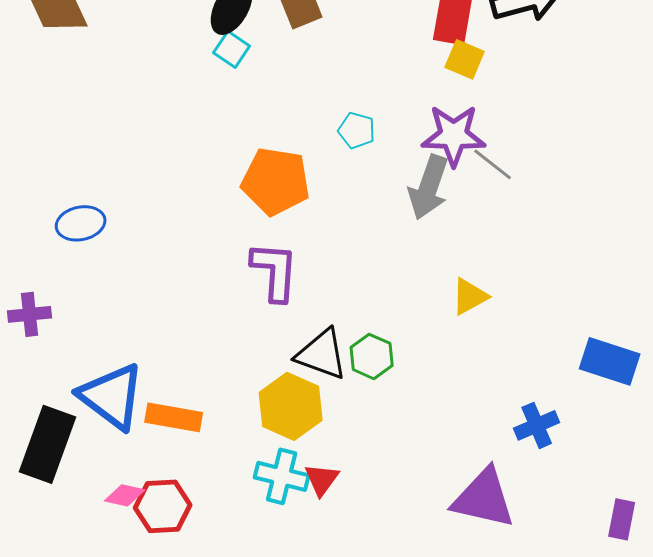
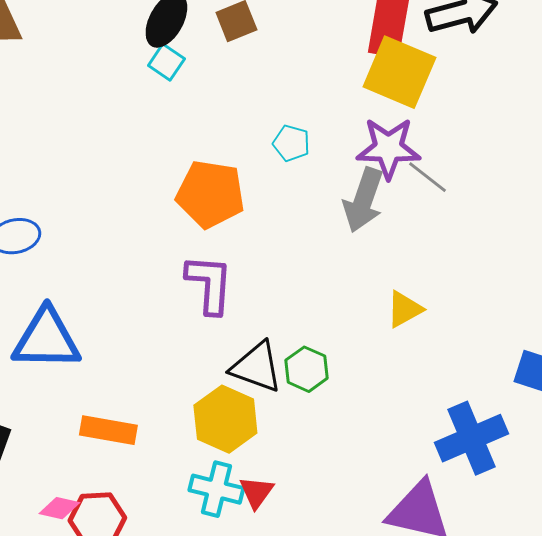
yellow square: (465, 59) -> (399, 72), size x1.8
blue triangle: (112, 396) -> (46, 339), moved, turned -36
blue cross: (537, 425) -> (471, 438), size x1.6

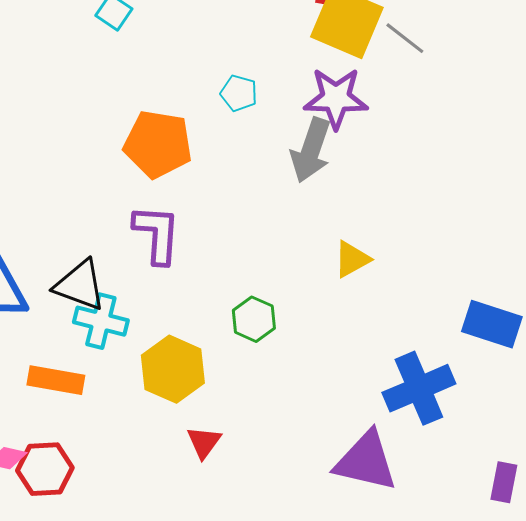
gray line: (427, 177) -> (405, 38), moved
black triangle: (256, 367) -> (80, 285), moved
cyan cross: (216, 489) -> (101, 321), moved

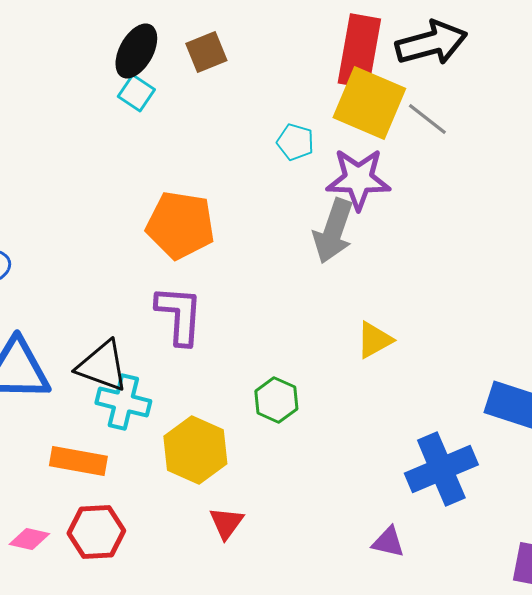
cyan pentagon: (239, 93) -> (295, 142), moved
purple triangle: (366, 461) -> (388, 542), size x0.5
red hexagon: (45, 469) -> (96, 532), moved

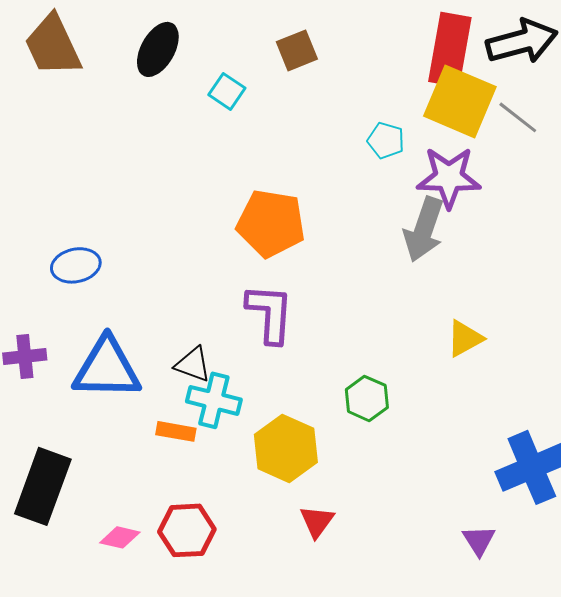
black ellipse: (136, 51) -> (158, 49), moved
black triangle: (102, 366) -> (193, 364), size x0.7
orange rectangle: (78, 461) -> (176, 431), moved, size x0.7
purple triangle: (388, 542) -> (479, 540), turned 45

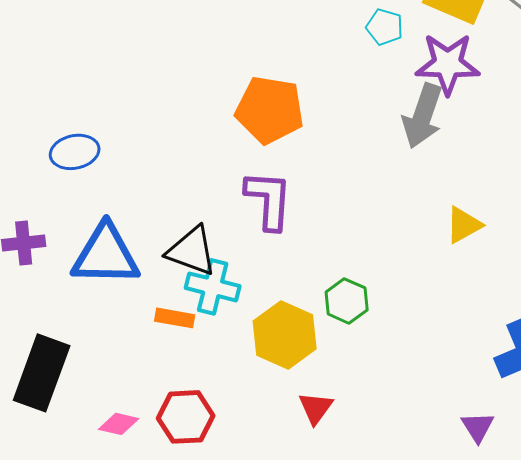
black triangle: (193, 364) -> (192, 251), size x1.4
green hexagon: (367, 398) -> (347, 301), moved

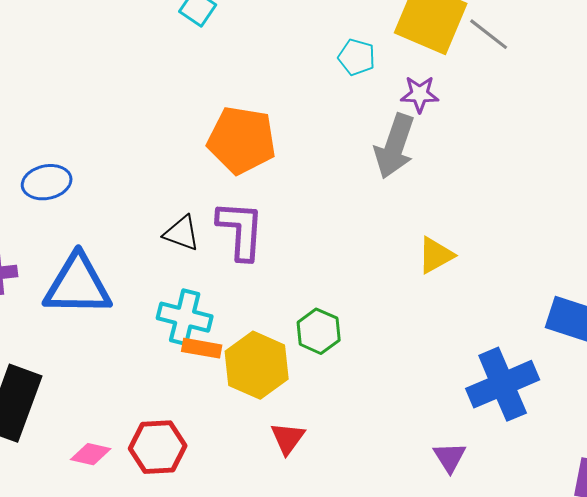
purple star: (448, 64) -> (420, 94), size x0.6
black triangle: (192, 251) -> (182, 233), moved, size x0.7
orange rectangle: (175, 318) -> (202, 348), moved

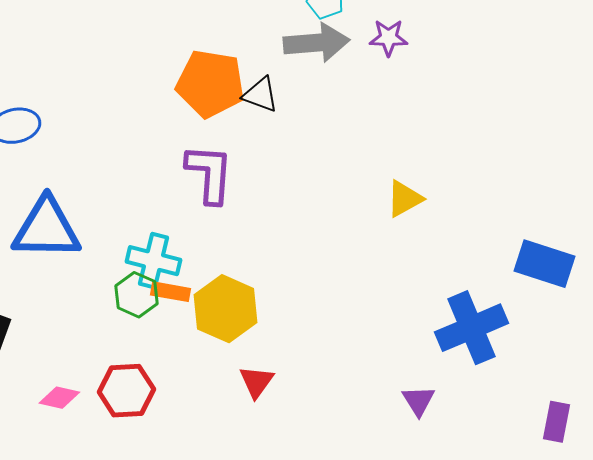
gray arrow: (395, 146) -> (316, 43), moved, turned -114
black triangle: (182, 233) -> (260, 95), moved
green hexagon: (319, 331) -> (136, 295), moved

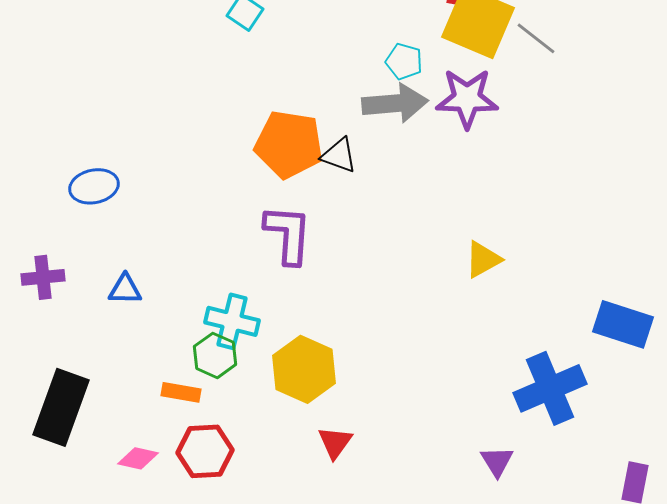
purple star: (388, 38) -> (467, 98), size x1.6
blue triangle: (46, 229) -> (125, 289), size x0.5
orange rectangle: (170, 292) -> (181, 392), moved

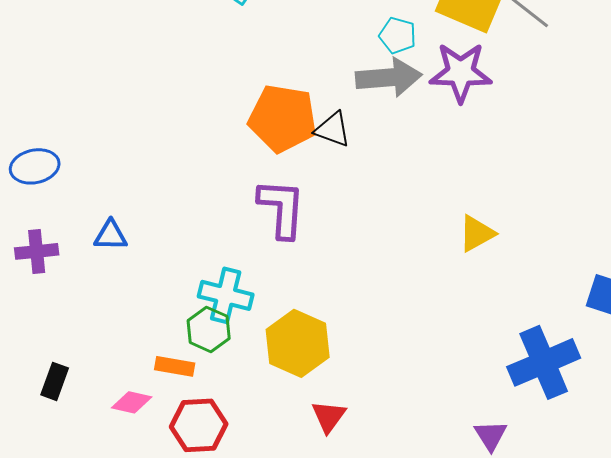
blue ellipse: (94, 186) -> (35, 166), moved
blue triangle: (125, 289) -> (111, 235), moved
black rectangle: (61, 407) -> (55, 381), size x0.5
pink diamond: (138, 458) -> (132, 402), moved

